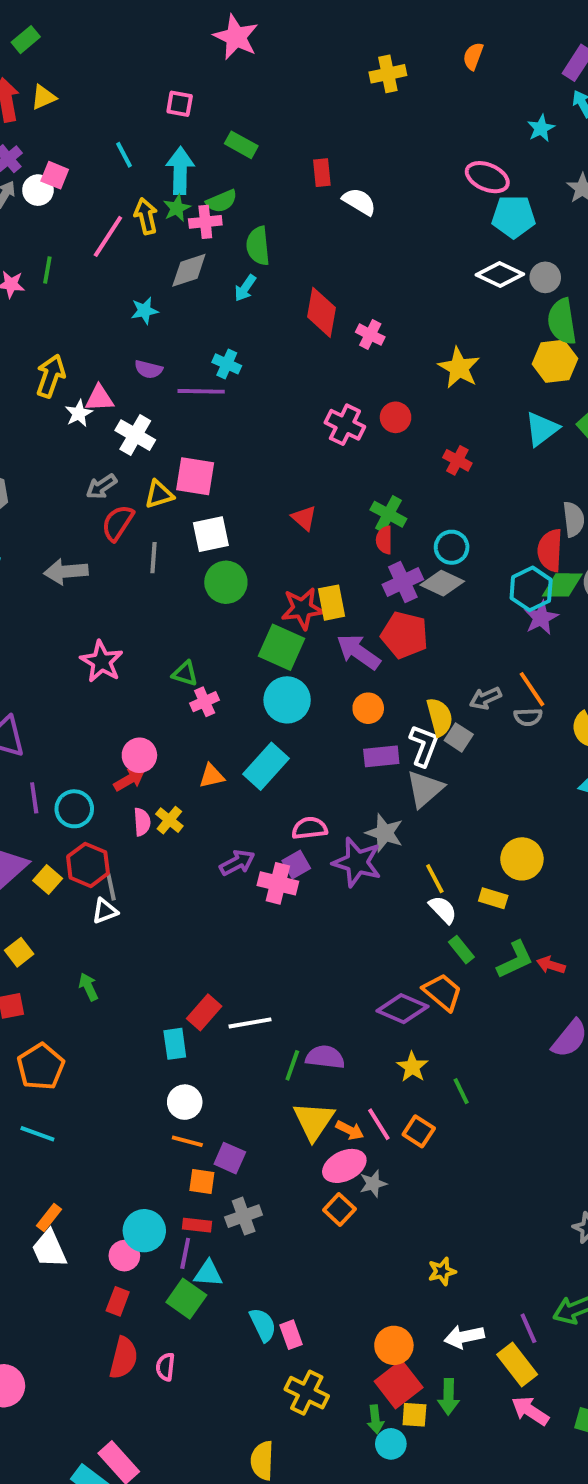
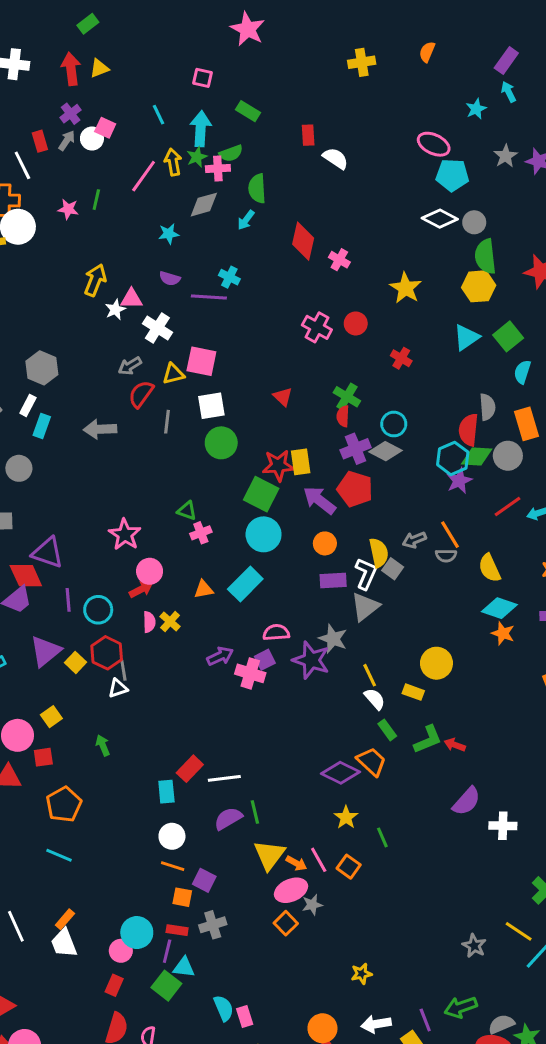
pink star: (102, 661) -> (125, 535), moved
purple semicircle: (325, 1057) -> (228, 819), moved, turned -40
green line: (292, 1065) -> (255, 812), turned -35

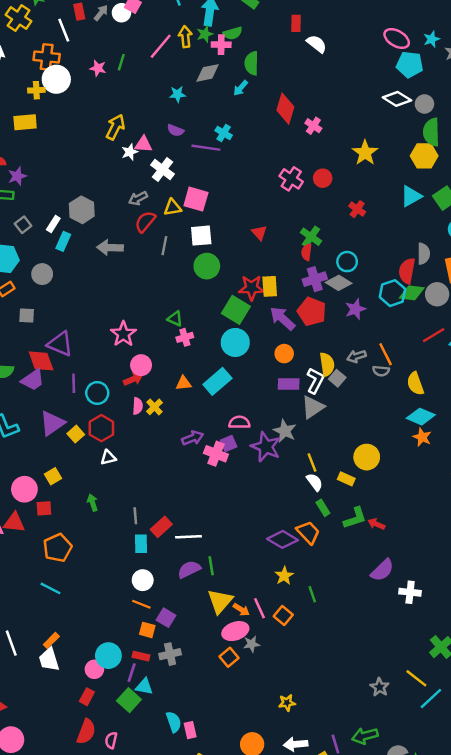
cyan star: (476, 109) -> (432, 39), moved
gray hexagon: (42, 368) -> (82, 210), moved
purple star: (459, 481) -> (355, 309), moved
gray line: (123, 670) -> (135, 516), moved

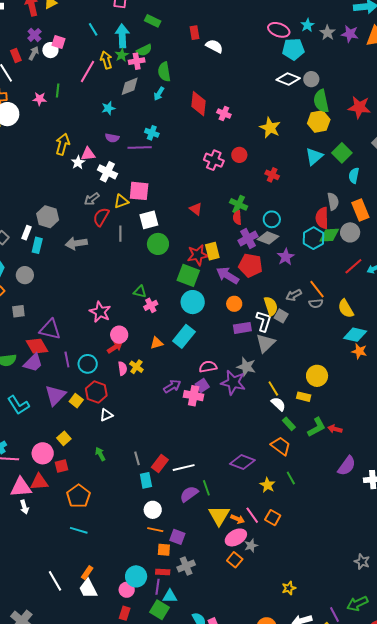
purple diamond: (283, 539) -> (242, 462), moved
green line: (312, 594) -> (291, 478), moved

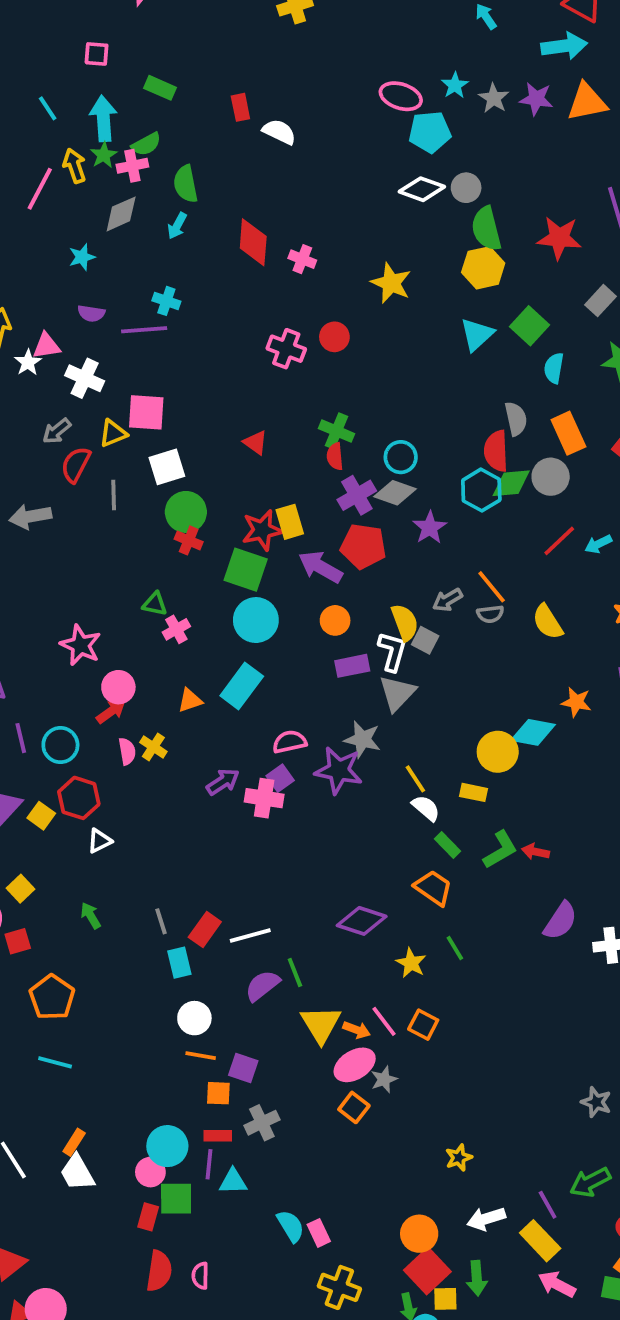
red cross: (272, 175) -> (189, 540), moved
cyan diamond: (355, 335) -> (533, 732), moved
green square: (159, 610) -> (176, 1199), moved, turned -30

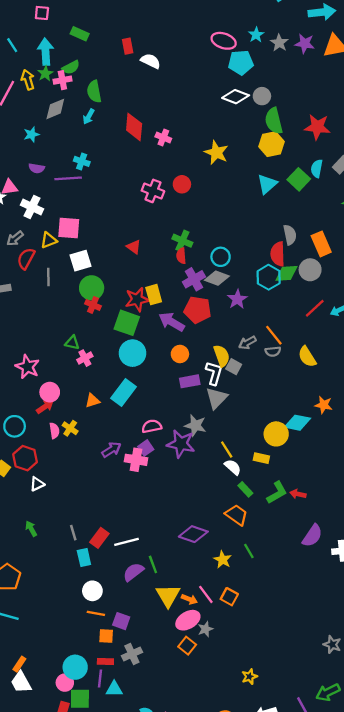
cyan semicircle: (554, 368) -> (317, 169), moved

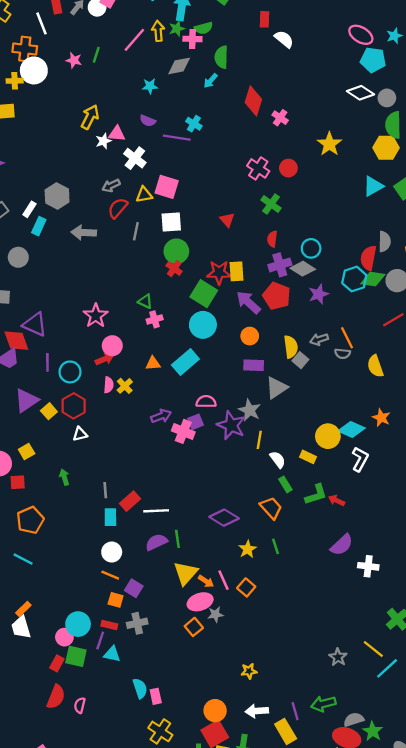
green cross: (182, 241) -> (271, 204), moved
white L-shape: (214, 373) -> (360, 459), moved
yellow line: (227, 450) -> (259, 440), moved, turned 30

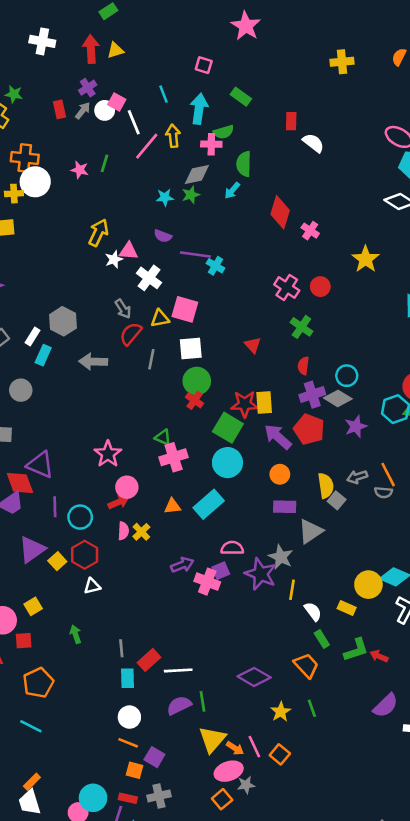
white line: (42, 23) -> (134, 122), moved
green star: (177, 29) -> (191, 195), moved
cyan cross: (194, 124) -> (216, 266), moved
gray arrow: (111, 186) -> (123, 309), turned -96
pink cross: (155, 319) -> (174, 457), size x1.5

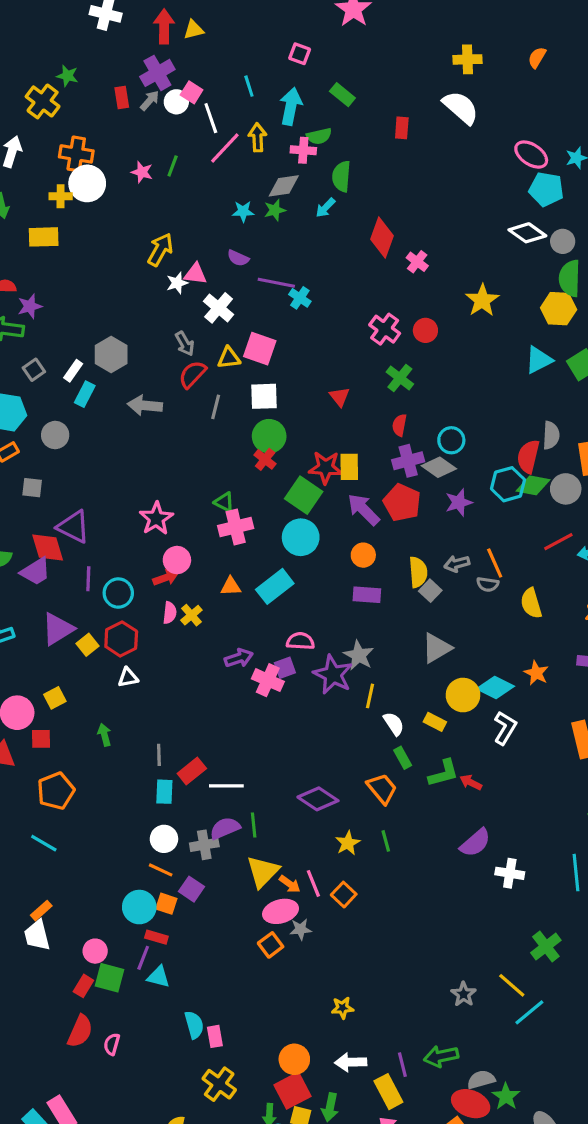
purple cross: (88, 88) -> (157, 73), size x1.5
white semicircle: (313, 143) -> (461, 108), moved, size x1.4
gray triangle: (310, 531) -> (437, 648), moved
gray cross: (159, 796) -> (204, 845), moved
cyan circle: (93, 798) -> (139, 907), moved

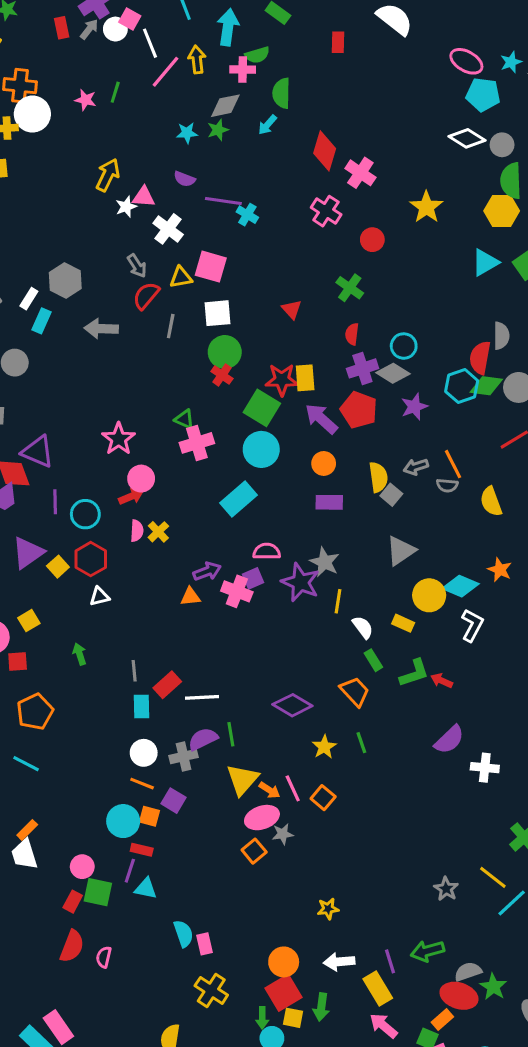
pink cross: (417, 262) -> (360, 173), size x1.4
pink cross: (385, 329) -> (326, 211), moved
orange triangle: (231, 586) -> (190, 597), moved

